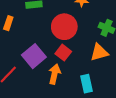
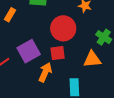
red square: (63, 53) -> (58, 53), turned 35

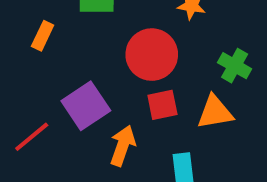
red square: (58, 53) -> (162, 105), moved

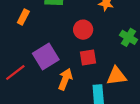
red circle: (152, 55) -> (83, 30), size x0.7
orange triangle: (215, 112) -> (116, 76), moved

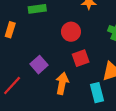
purple square: (46, 56) -> (39, 65), size x0.7

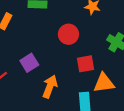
red square: (81, 58) -> (85, 64), moved

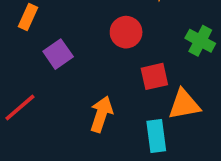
purple square: (29, 63) -> (58, 54), moved

